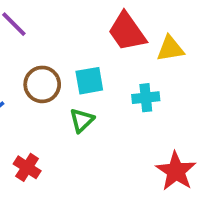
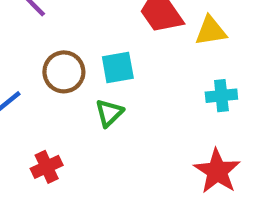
cyan cross: (146, 98) -> (221, 96), moved
red cross: (27, 167) -> (47, 167), turned 32

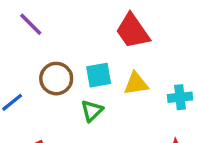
yellow triangle: (211, 31) -> (136, 84), moved

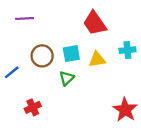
purple line: (31, 24) -> (25, 19), turned -48
cyan cross: (180, 97) -> (127, 50), moved

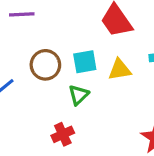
red cross: (33, 107) -> (63, 134), moved

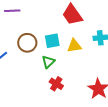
red cross: (63, 134) -> (56, 84), moved, turned -32

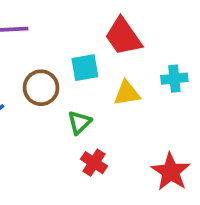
cyan square: (52, 41) -> (85, 68), moved

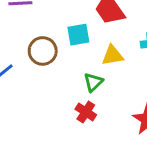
green triangle: (79, 122) -> (93, 82), moved

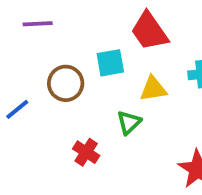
red cross: (86, 112) -> (86, 152), moved

